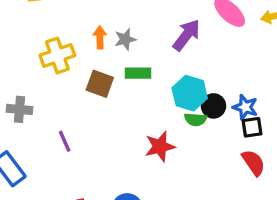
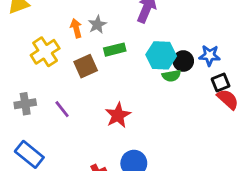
brown square: (100, 84) -> (86, 66), turned -30
black square: (252, 127) -> (221, 82), moved
purple line: (65, 141) -> (62, 109), moved
red star: (160, 146) -> (118, 115), moved

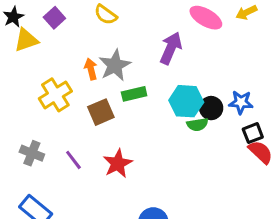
gray star: (97, 25) -> (115, 65), size x1.5
gray cross: (25, 104) -> (32, 153), turned 30
red star: (118, 115) -> (118, 164), moved

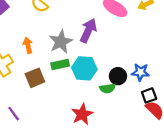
gray star: (115, 65) -> (61, 42), moved
cyan hexagon: (186, 101) -> (84, 68), moved
red star: (118, 164) -> (82, 114), moved

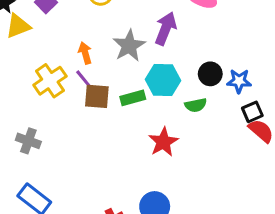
green rectangle: (60, 65) -> (133, 98), moved
black circle: (118, 76) -> (210, 74), moved
brown square: (35, 78) -> (97, 96), turned 30
purple line: (14, 114) -> (84, 79), moved

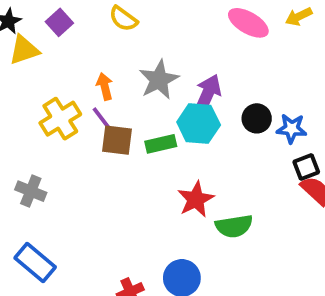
purple arrow: (166, 29) -> (207, 94), moved
green semicircle: (196, 105) -> (234, 226), moved, size x1.4

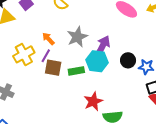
orange arrow: (105, 86) -> (48, 39), turned -32
purple line: (102, 119) -> (46, 56), turned 64

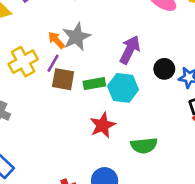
gray star: (77, 37) -> (76, 37), moved
cyan hexagon: (97, 61) -> (123, 88), moved
red star: (93, 101) -> (103, 125), moved

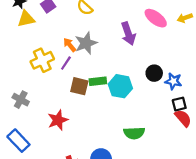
purple arrow: (130, 50) -> (128, 34), moved, turned 130
brown square: (63, 79) -> (79, 86), moved
red star: (103, 125) -> (58, 120), moved

